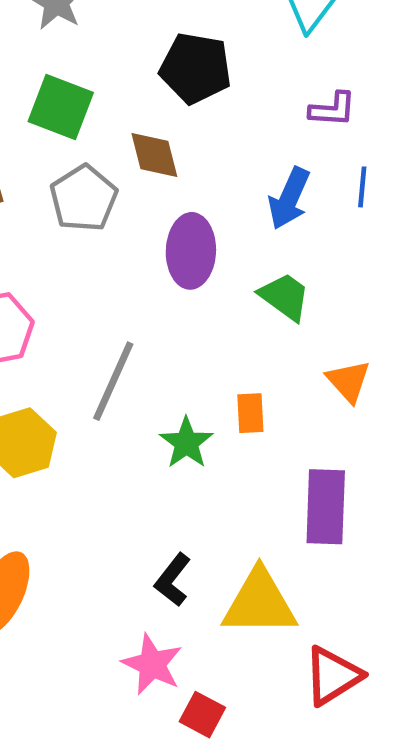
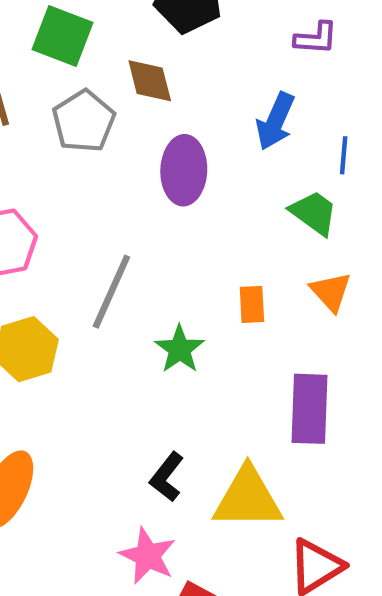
blue line: (362, 187) -> (344, 155), moved
green trapezoid: (285, 297) -> (314, 213), moved
orange rectangle: (250, 413) -> (252, 304), moved

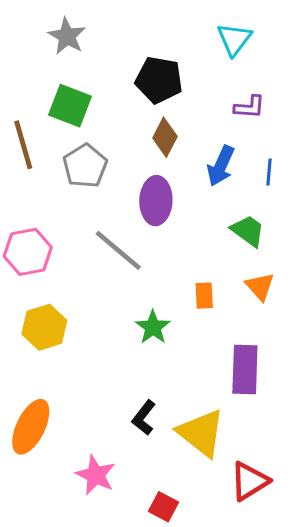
brown diamond: (150, 81) -> (165, 137), moved, turned 42
blue line: (344, 155) -> (269, 172), moved
gray line: (111, 292) -> (118, 250), moved, turned -74
yellow triangle: (248, 498) -> (201, 433), turned 38
pink star: (148, 556) -> (96, 475), moved

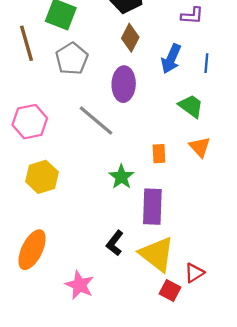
purple rectangle: (245, 369) -> (152, 207), moved
red triangle: (249, 481) -> (194, 273), moved, size x0.7
red square: (163, 507) -> (170, 291), moved

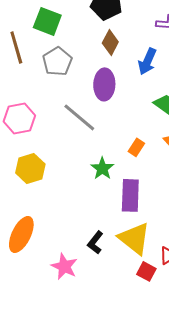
orange rectangle: (159, 154) -> (136, 147), turned 36
black L-shape: (115, 243) -> (95, 242), moved

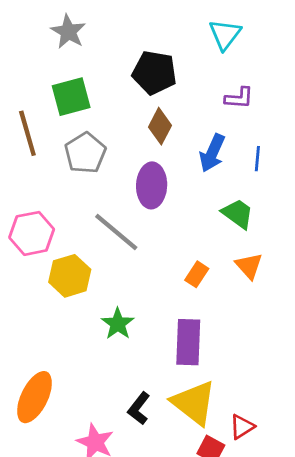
green square: (47, 21) -> (71, 97), turned -36
yellow hexagon: (30, 168) -> (70, 276), moved
green star: (102, 168) -> (118, 324), moved

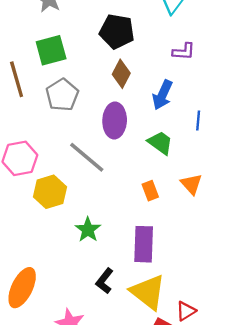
blue line: (257, 159) -> (198, 120), moved
green trapezoid: (238, 214) -> (160, 143), moved
orange rectangle: (197, 274) -> (150, 191), turned -54
black L-shape: (139, 408) -> (105, 281), moved

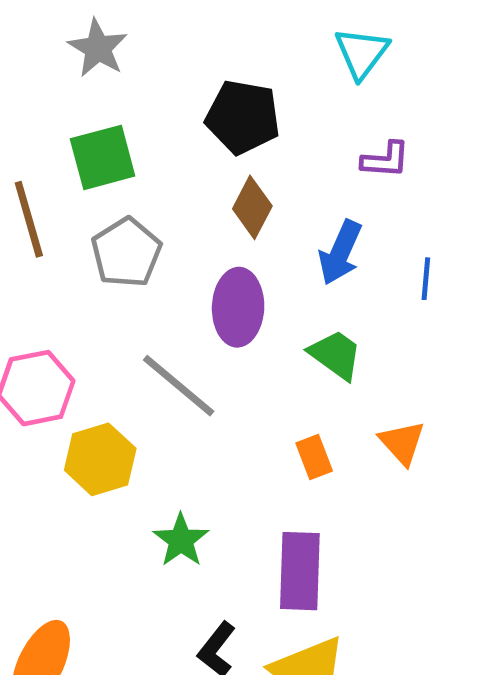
blue line: (198, 120) -> (426, 279), moved

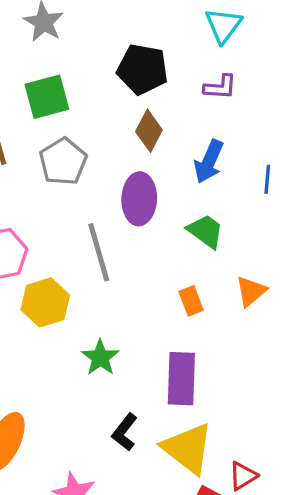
purple L-shape: (385, 160) -> (220, 87), moved
gray line: (179, 386) -> (99, 252), turned 34
orange triangle: (402, 443) -> (251, 291), turned 32

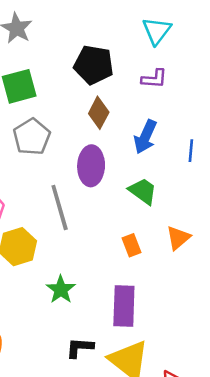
black L-shape: (125, 432) -> (80, 348), turned 56

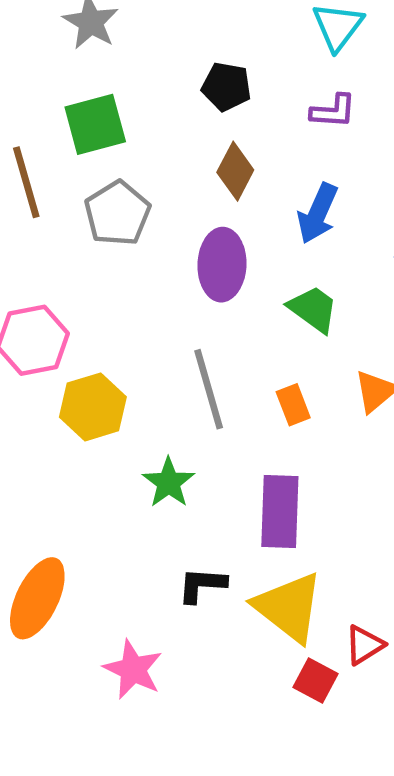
black pentagon: (94, 65) -> (226, 87), size x0.7
gray line: (60, 207) -> (209, 389), moved

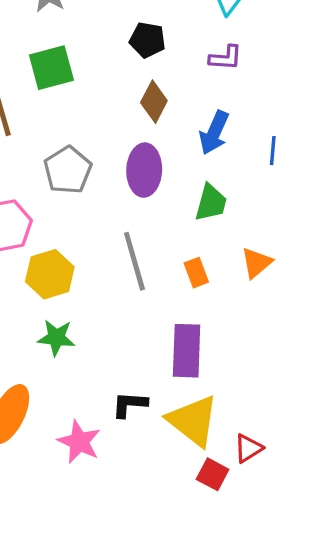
gray pentagon: (117, 213) -> (68, 170), moved
green trapezoid: (313, 309) -> (211, 203), turned 69
green star: (169, 483) -> (56, 338), moved, turned -30
pink star: (133, 669) -> (79, 442), moved

